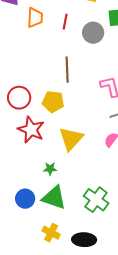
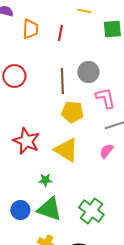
gray circle: (93, 33) -> (88, 72), moved
red circle: (19, 98) -> (14, 76), moved
yellow pentagon: (53, 102) -> (72, 112), moved
yellow triangle: (71, 139) -> (66, 150), turned -40

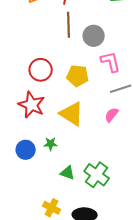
red circle: (14, 76) -> (41, 70), moved
brown line: (62, 81) -> (69, 25), moved
green triangle: (49, 209) -> (68, 173), moved, size x0.6
blue circle: (20, 210) -> (26, 150), moved

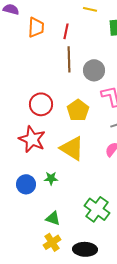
yellow pentagon: (78, 76) -> (78, 110), turned 30
green triangle: (68, 173) -> (53, 218), moved
yellow cross: (52, 208) -> (52, 242), turned 30

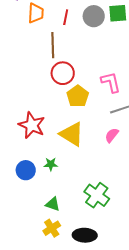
brown line: (69, 59) -> (53, 45), moved
gray circle: (94, 70) -> (94, 16), moved
red circle: (41, 104) -> (63, 73), moved

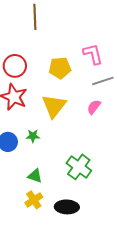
red circle: (63, 73) -> (15, 66), moved
yellow pentagon: (78, 96) -> (60, 68), turned 30
yellow triangle: (72, 134) -> (54, 106), turned 36

